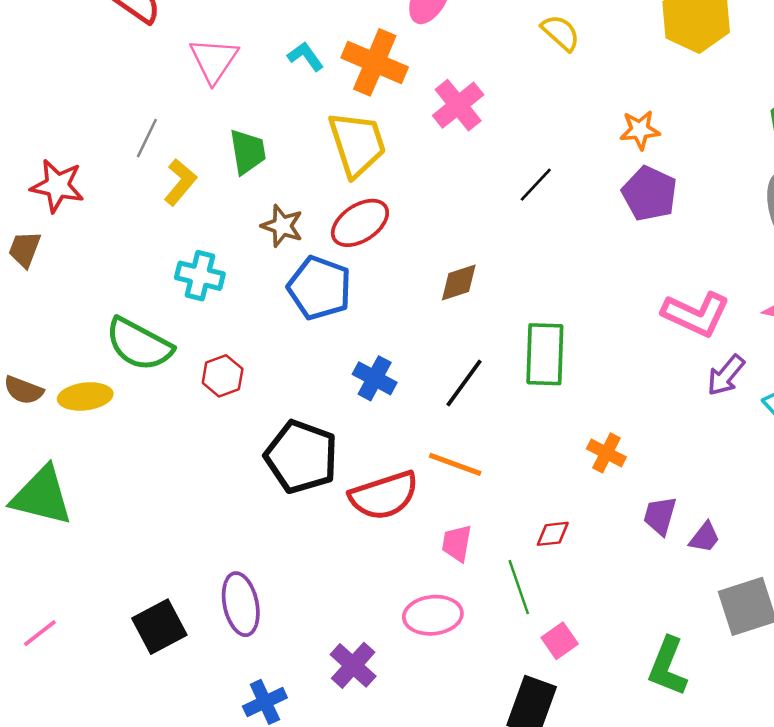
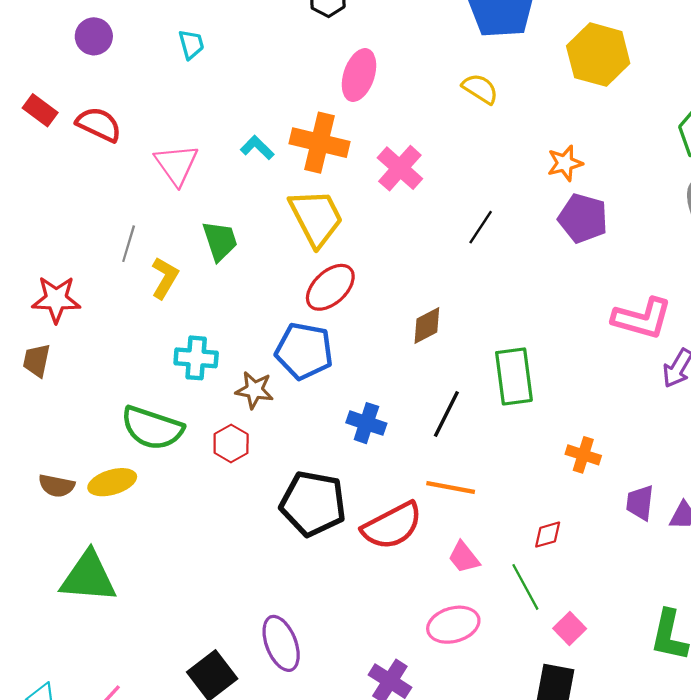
brown star: (282, 226) -> (254, 390), moved
pink trapezoid: (457, 543) -> (464, 557), turned -39

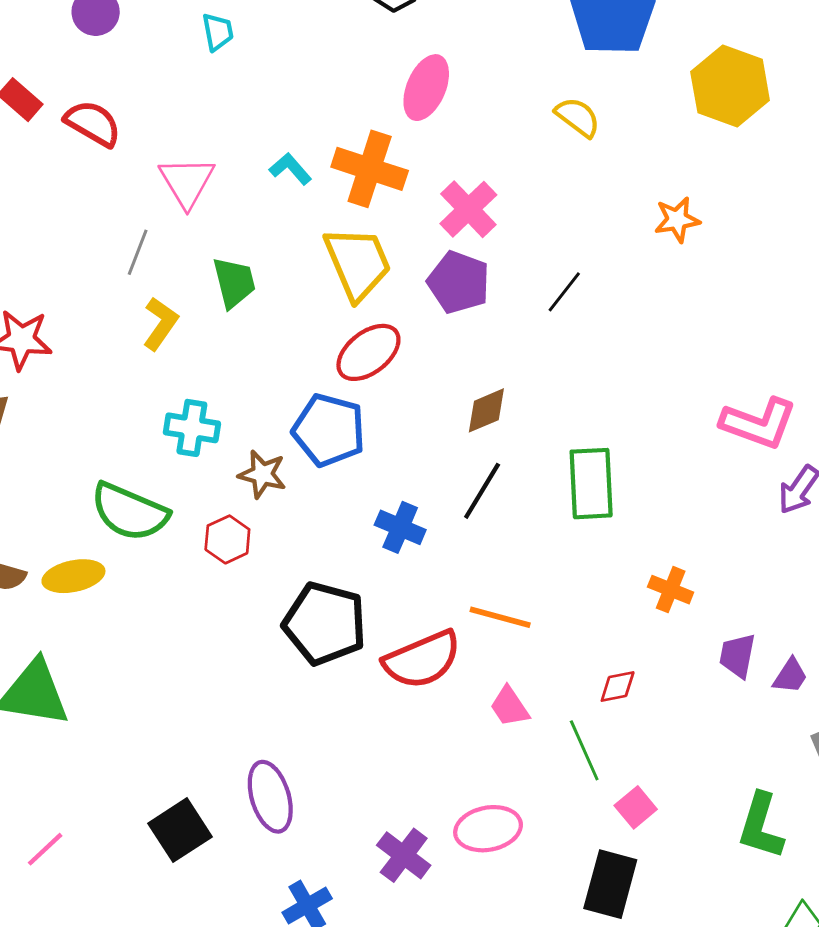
purple pentagon: (583, 218) -> (459, 282), moved
gray line: (129, 244) -> (138, 252), moved
black line: (446, 414) -> (482, 491), moved
pink ellipse: (453, 625) -> (488, 829), moved

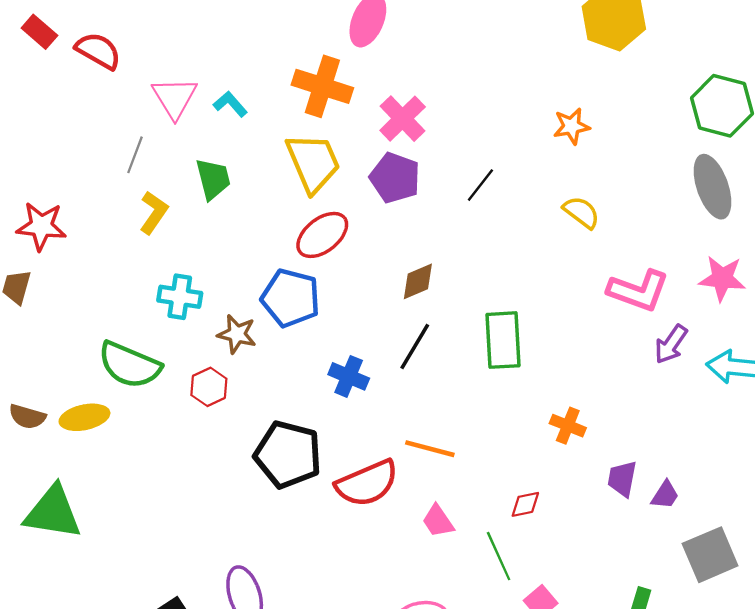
yellow semicircle: (578, 117) -> (581, 212), moved
cyan L-shape: (290, 169) -> (230, 104), moved

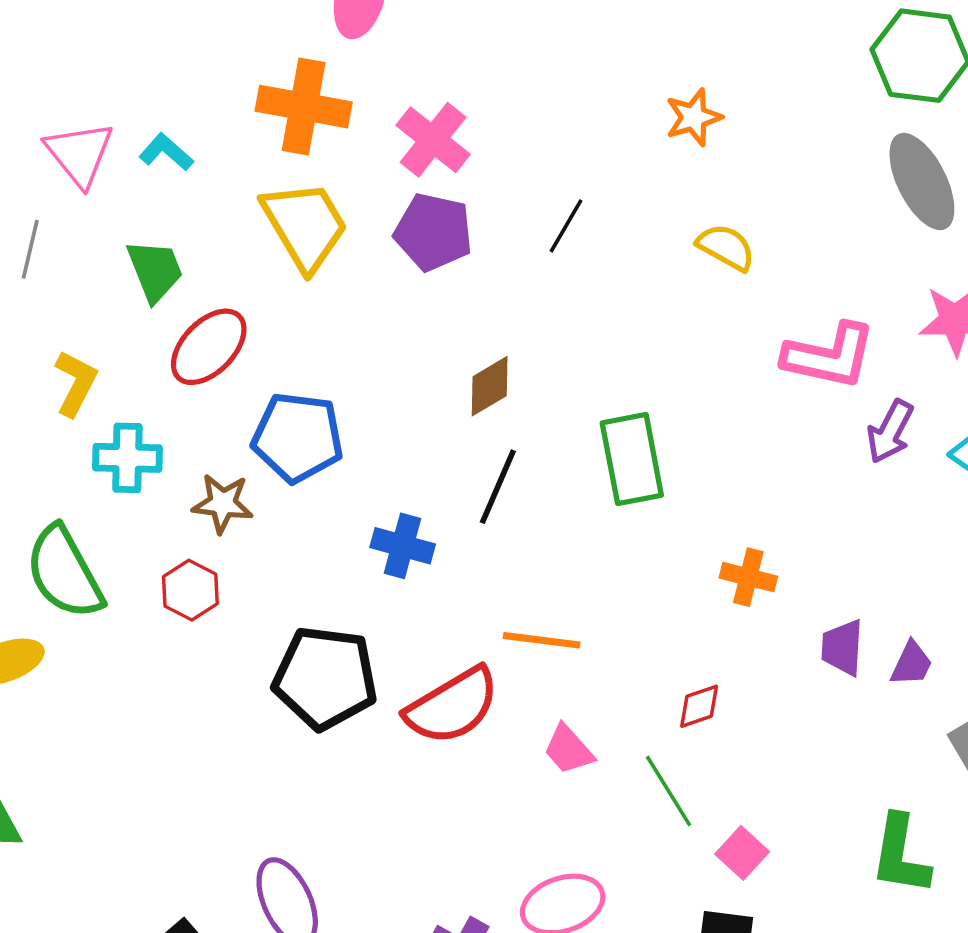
yellow L-shape: (154, 213) -> (76, 383), moved
red ellipse: (322, 235) -> (209, 347), moved
green semicircle: (130, 365) -> (64, 572), turned 46

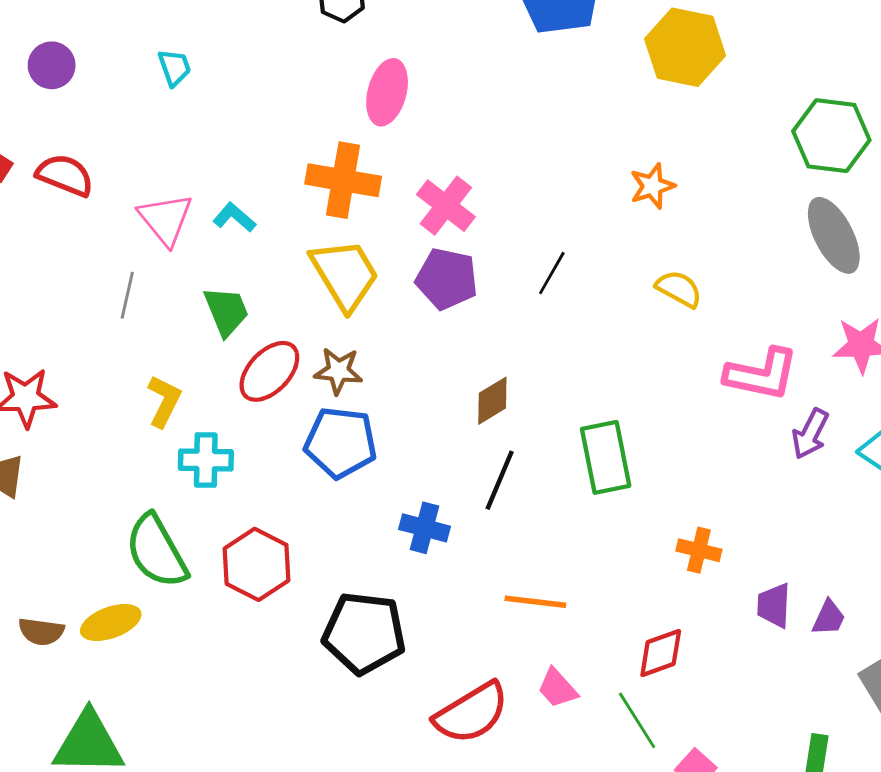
brown star: (223, 503) -> (338, 371), moved
red hexagon: (190, 590) -> (257, 564), size x1.5
red semicircle: (452, 706) -> (471, 713), moved
red diamond: (699, 706) -> (661, 653), size x1.4

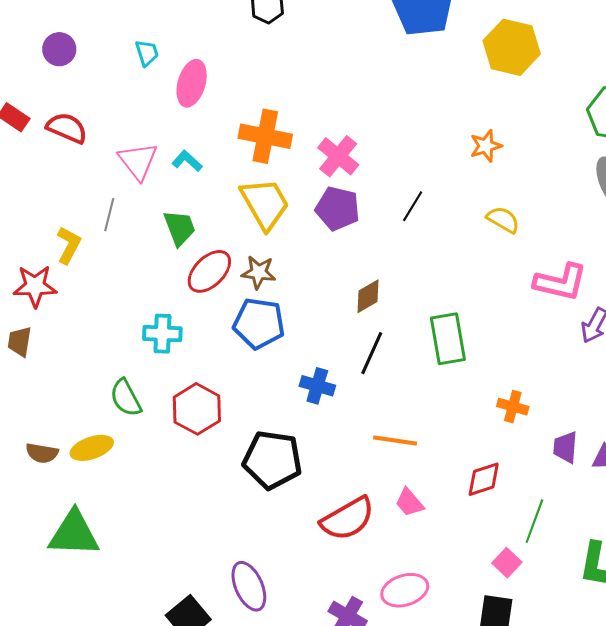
pink ellipse: (387, 92) -> (192, 83), moved
yellow L-shape: (164, 401) -> (69, 245), moved
green semicircle: (157, 551) -> (126, 398), size x0.7
green line: (637, 720) -> (534, 521), moved, turned 51

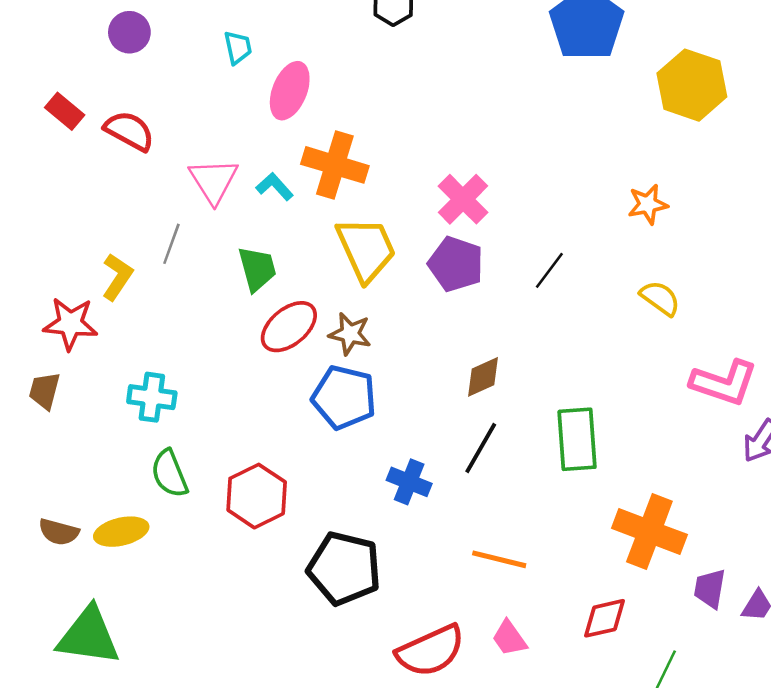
orange cross: (265, 136) -> (335, 165), moved
cyan cross: (162, 334) -> (152, 397), moved
orange cross: (513, 407) -> (649, 531), size x1.8

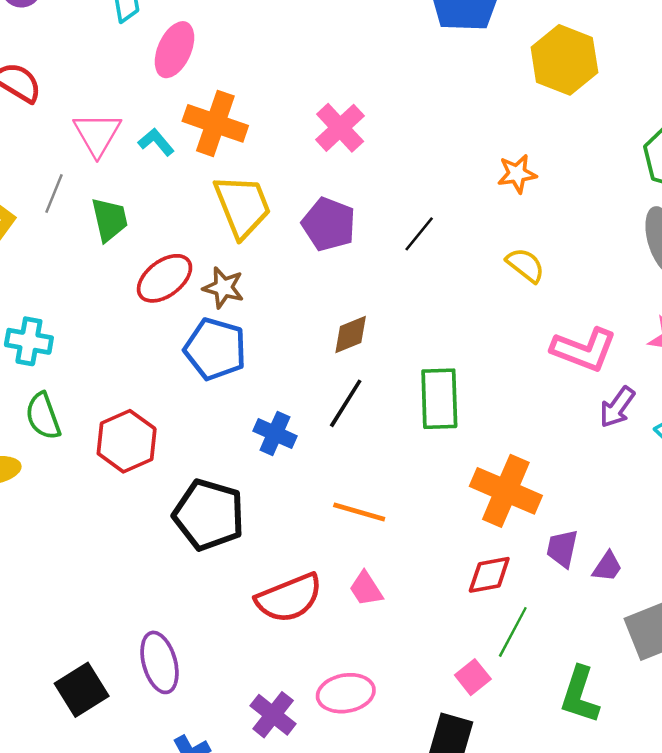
pink cross: (463, 199) -> (340, 128), moved
green trapezoid: (257, 269) -> (109, 220), moved
red diamond: (605, 618) -> (489, 575), moved

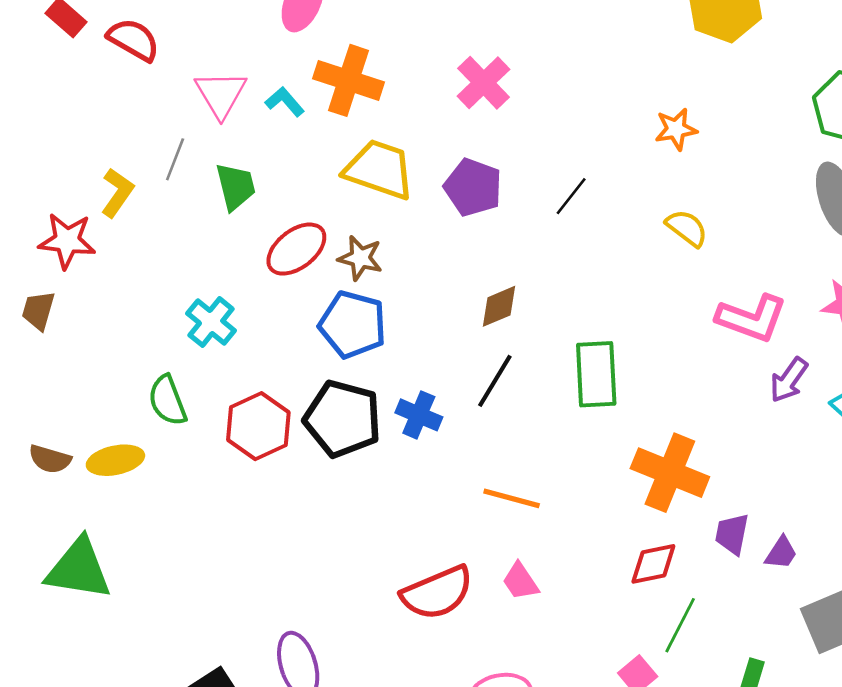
yellow trapezoid: (242, 206) -> (379, 169), turned -48
cyan cross: (29, 341) -> (211, 322), moved, turned 30
black pentagon: (209, 515) -> (343, 419), moved

